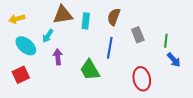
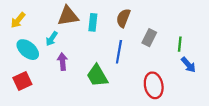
yellow arrow: (17, 19) -> (18, 20), turned -35
gray rectangle: (138, 35) -> (149, 38), turned 49

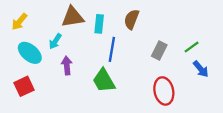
gray rectangle: (149, 38) -> (159, 51), moved
green line: (180, 44) -> (192, 47), turned 48
blue line: (119, 52) -> (112, 49), moved

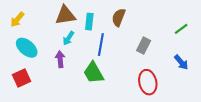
cyan arrow: (55, 41) -> (68, 38), moved
green line: (192, 47) -> (181, 29), moved

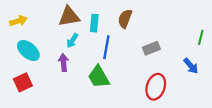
yellow arrow: (17, 19) -> (18, 21), turned -147
green line: (181, 29) -> (201, 37), moved, turned -40
gray rectangle: (144, 46) -> (151, 48), turned 42
red ellipse: (148, 82) -> (156, 87), turned 30

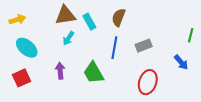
cyan rectangle: (94, 23) -> (89, 22), turned -35
blue line: (106, 47) -> (114, 48), moved
purple arrow: (64, 63) -> (60, 71), moved

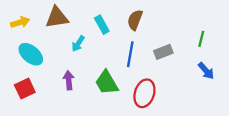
brown triangle: (65, 15) -> (57, 18), moved
green line: (191, 35) -> (201, 39), moved
red ellipse: (148, 82) -> (144, 93), moved

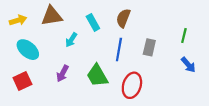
gray rectangle: (163, 52) -> (149, 47), turned -56
purple arrow: (69, 80) -> (63, 73), turned -147

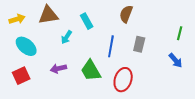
brown semicircle: (123, 18) -> (126, 14), moved
green line: (184, 35) -> (180, 33), moved
purple arrow: (63, 73) -> (58, 68), turned 49

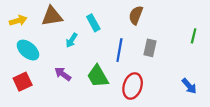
blue arrow: (176, 60) -> (189, 86), moved
purple arrow: (58, 68) -> (63, 74), turned 49

